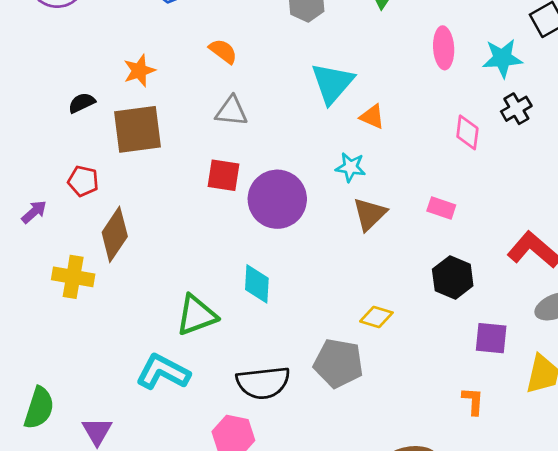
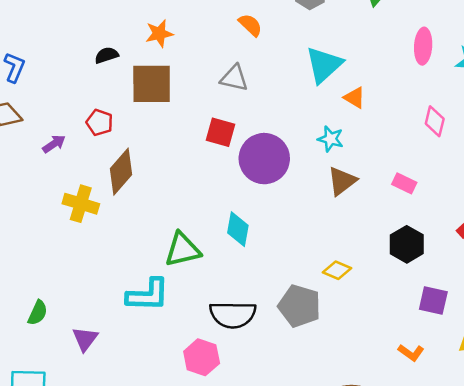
orange semicircle: (223, 51) -> (250, 25), moved
cyan L-shape: (163, 372) -> (148, 295), turned 147
orange L-shape: (473, 401) -> (411, 353), turned 115
green semicircle: (39, 408) -> (38, 313), size x0.7

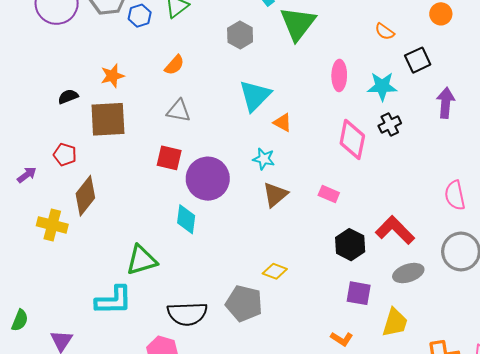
orange semicircle: (250, 25) -> (174, 65), moved, turned 90
pink diamond: (435, 121) -> (352, 139), size x1.5
cyan diamond: (238, 229) -> (186, 219), moved
black hexagon: (407, 244) -> (350, 245), moved

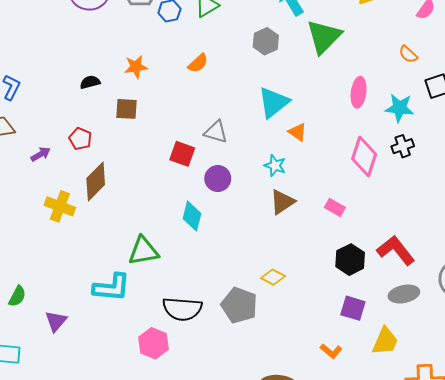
gray triangle: (179, 111) -> (216, 132), moved
brown square: (108, 119) -> (127, 109), size x0.6
purple circle: (208, 179) -> (218, 179), size x0.6

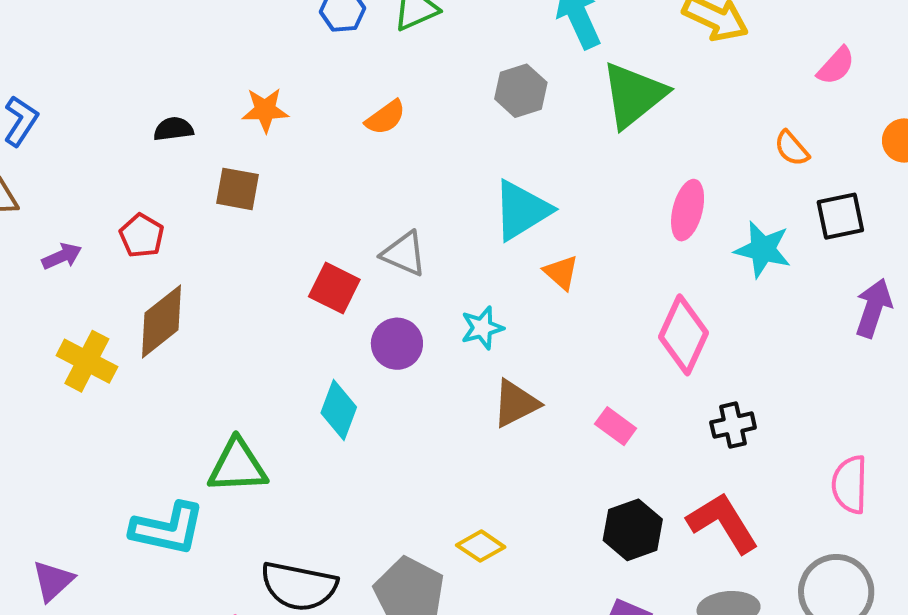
black cross: (403, 146) -> (733, 425), moved
cyan star: (275, 166) -> (482, 328), moved, turned 30

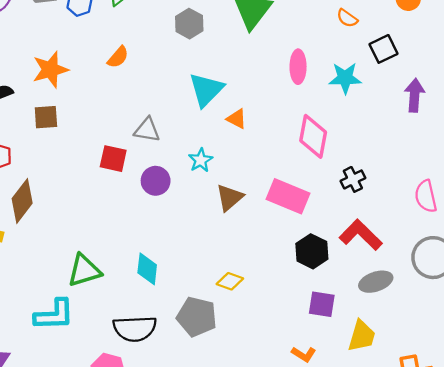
orange star: (265, 110) -> (50, 70), size x1.4
cyan diamond: (339, 410) -> (147, 269), moved
pink rectangle: (616, 426) -> (288, 196), size x1.8

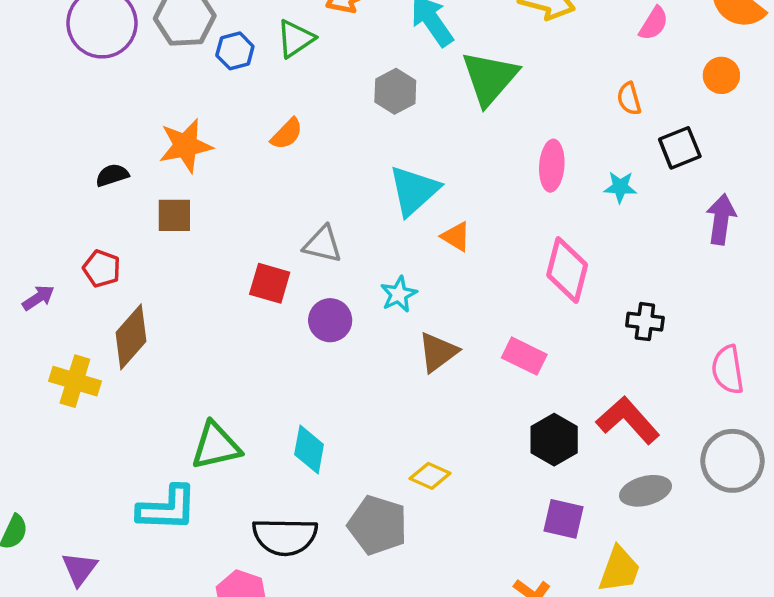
orange semicircle: (347, 18) -> (629, 99), turned 35
cyan star: (345, 78) -> (620, 187), size x0.7
black cross: (353, 179) -> (645, 322), moved, turned 30
pink rectangle: (288, 196) -> (524, 356), size x0.7

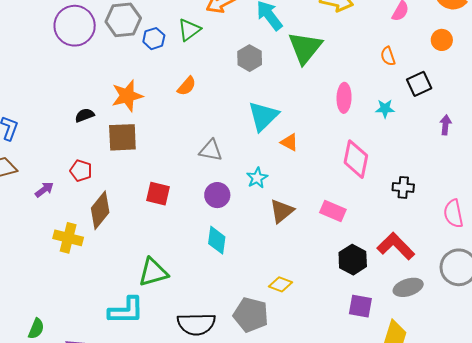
brown square: (174, 215) -> (122, 137), size x1.4
purple arrow: (721, 219) -> (445, 125), size x0.7
red square: (270, 283) -> (158, 194), moved
cyan diamond: (309, 449) -> (217, 240), moved

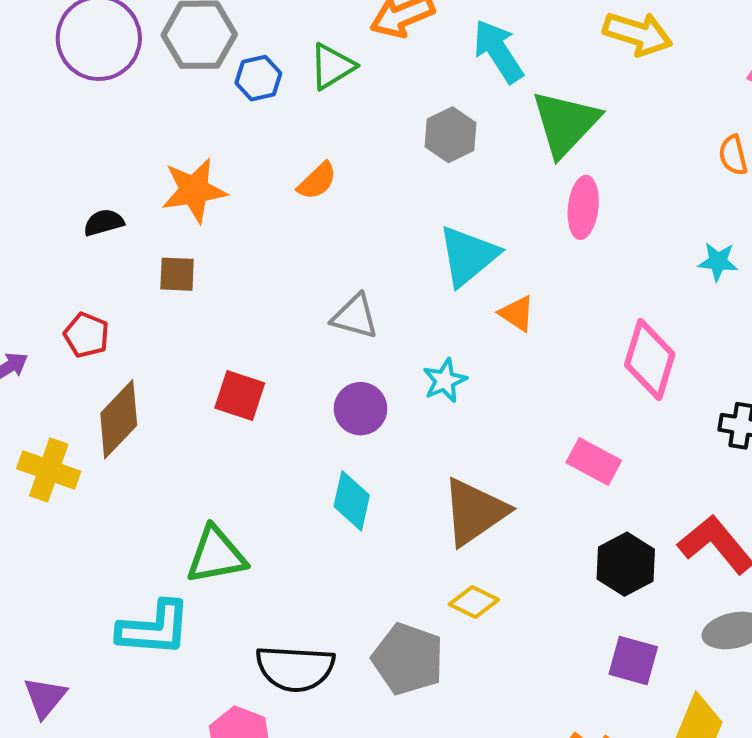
pink ellipse: (344, 98) -> (583, 207), moved
brown square: (122, 137) -> (177, 274), size x0.6
brown triangle: (282, 211) -> (475, 512), moved, size x1.4

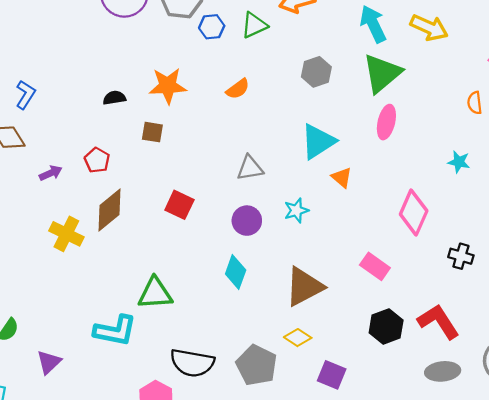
cyan arrow: (498, 51) -> (373, 24), moved
gray triangle: (355, 316) -> (250, 168), turned -32
purple square: (633, 660) -> (332, 375), moved

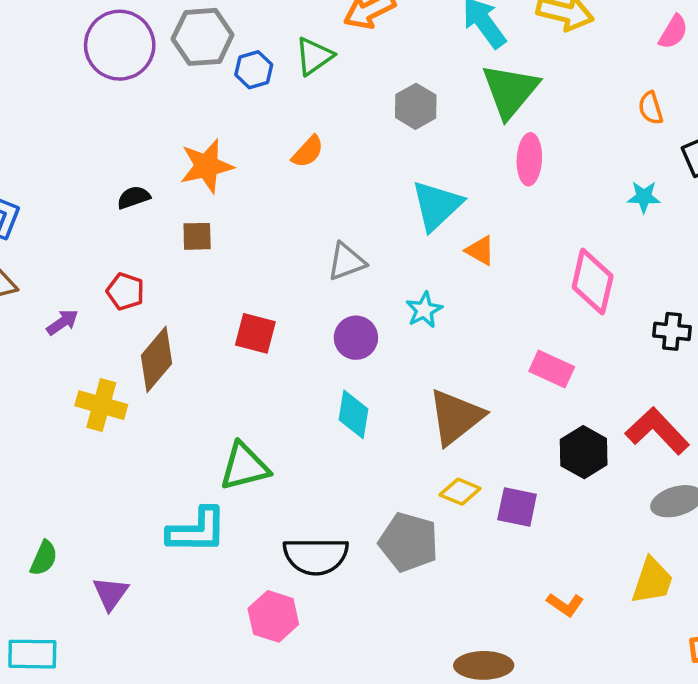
purple square: (332, 375) -> (517, 507), moved

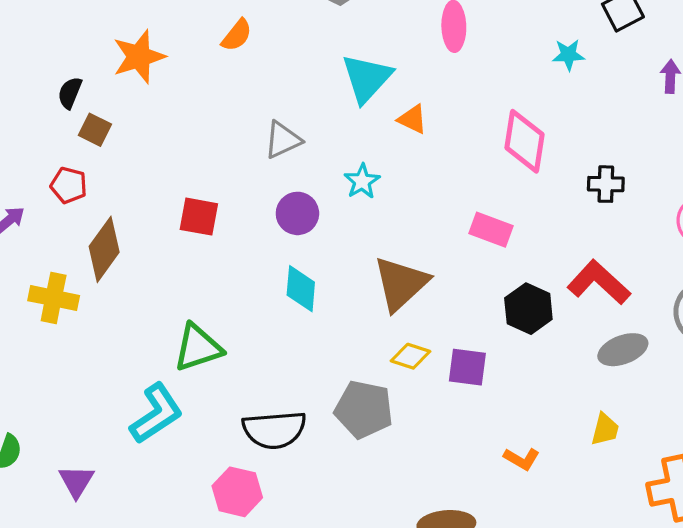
black semicircle: (134, 197) -> (70, 93), turned -44
brown square: (197, 236) -> (95, 130), moved, turned 32
cyan L-shape: (197, 531) -> (156, 414), turned -30
yellow trapezoid: (652, 581) -> (605, 429), size x0.7

